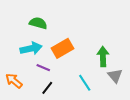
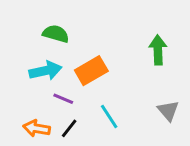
green arrow: (103, 57) -> (158, 50), moved
orange arrow: (14, 81) -> (37, 128), moved, turned -30
cyan line: (85, 83) -> (109, 117), moved

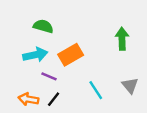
cyan line: (109, 117) -> (96, 90), moved

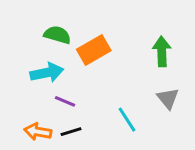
orange rectangle: (71, 55) -> (94, 50), moved
gray triangle: (130, 86) -> (168, 98), moved
black line: (54, 99) -> (71, 132), turned 35

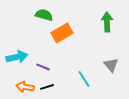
green semicircle: (57, 35) -> (44, 15), moved
green arrow: (162, 51) -> (107, 22), moved
cyan arrow: (47, 73) -> (17, 57), moved

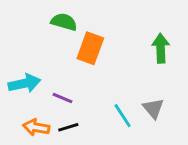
green arrow: (107, 22) -> (161, 48), moved
orange rectangle: (62, 33) -> (90, 48), turned -40
gray triangle: (111, 65) -> (153, 108), moved

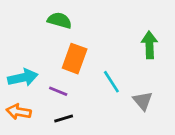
orange rectangle: (90, 48) -> (75, 59), moved
cyan line: (123, 116) -> (111, 82), moved
orange arrow: (36, 127) -> (19, 112), moved

